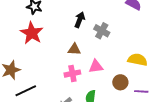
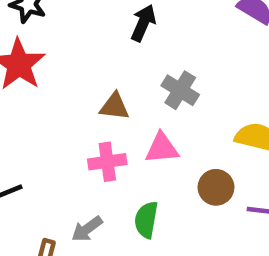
black arrow: (80, 20) -> (143, 23), moved
gray cross: (102, 31) -> (180, 90), moved

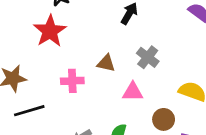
pink cross: (107, 162) -> (72, 81), moved

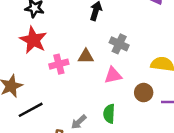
pink cross: (72, 81) -> (59, 64), moved

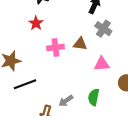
red star: (33, 40) -> (36, 23), size x0.6
gray cross: (119, 44) -> (103, 29), moved

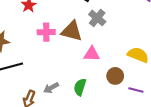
brown triangle: (80, 44) -> (72, 31), size x1.5

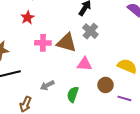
gray arrow: (51, 88) -> (47, 85), moved

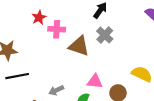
pink cross: (43, 43) -> (57, 29), moved
pink triangle: (84, 64) -> (95, 81), moved

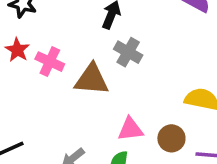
pink cross: (57, 29) -> (50, 62), turned 35

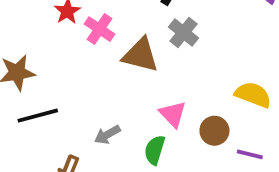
pink triangle: (130, 129) -> (173, 114), turned 44

